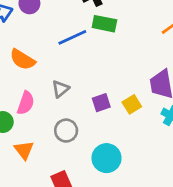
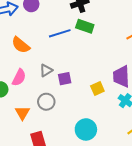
purple square: (101, 103) -> (65, 79), moved
orange triangle: (24, 150) -> (22, 113), moved
cyan circle: (107, 158) -> (86, 129), moved

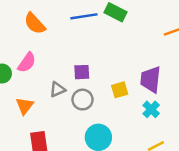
gray triangle: (46, 70) -> (57, 89), moved
gray circle: (46, 102) -> (83, 100), moved

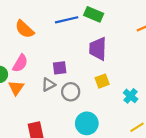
purple square: (82, 72) -> (60, 68), moved
purple trapezoid: (151, 79) -> (98, 49), moved
orange triangle: (25, 106) -> (16, 88), moved

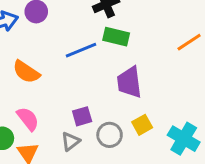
pink semicircle: (20, 63) -> (28, 119), turned -60
gray circle: (71, 92) -> (110, 135), moved
cyan cross: (131, 96) -> (184, 139), size x1.5

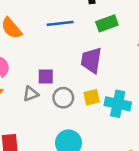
green rectangle: (116, 37) -> (107, 23), moved, turned -50
cyan cross: (184, 139) -> (118, 104), moved, turned -35

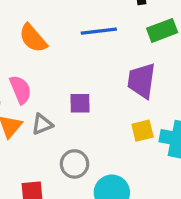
gray triangle: (31, 94) -> (42, 124), moved
gray circle: (63, 98) -> (74, 164), moved

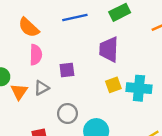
pink semicircle: (21, 90) -> (36, 55), moved, turned 30

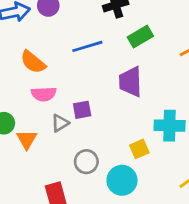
pink semicircle: (36, 55) -> (44, 94), turned 90
yellow square: (113, 85) -> (139, 149), moved
gray triangle: (42, 88) -> (60, 123), moved

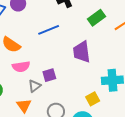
green rectangle: (140, 37) -> (96, 18), moved
orange triangle: (27, 139) -> (24, 106), moved

